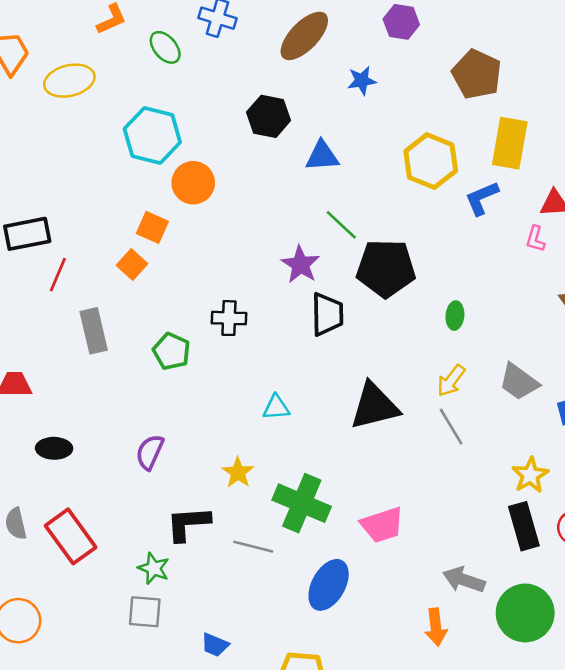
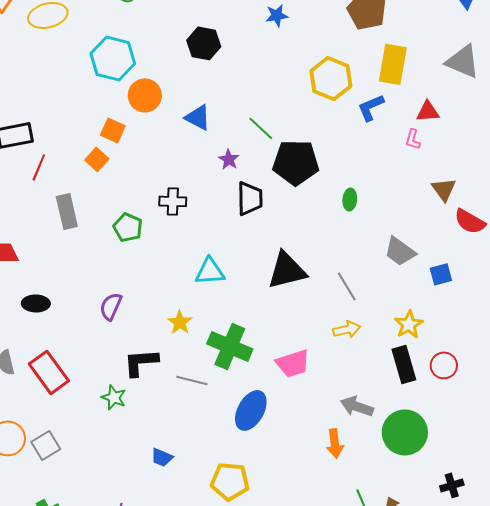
blue triangle: (322, 156) -> (198, 117), moved, turned 32
purple star: (300, 264) -> (229, 159), size x0.7
yellow arrow: (451, 381) -> (347, 329), moved, turned -140
cyan triangle: (276, 407) -> (210, 271), size x1.4
gray square: (145, 612) -> (46, 445), moved, turned -36

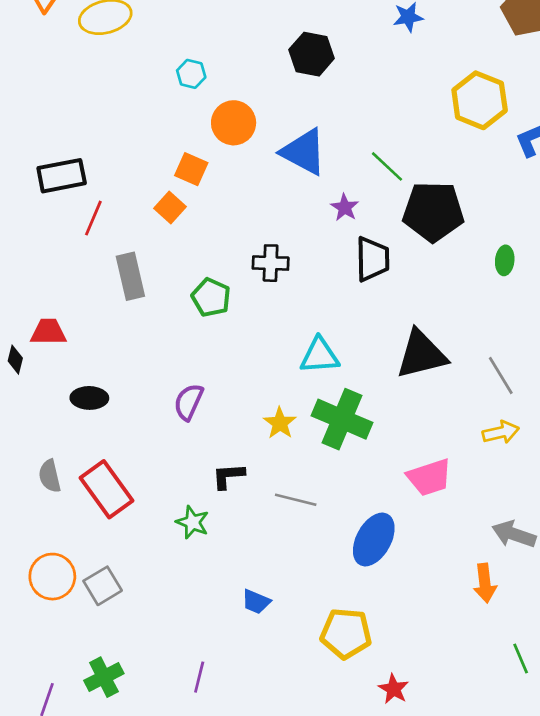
cyan hexagon: (113, 58) -> (191, 74), size x0.5
blue triangle: (198, 117) -> (304, 152), size x1.4
green cross: (230, 346) -> (342, 419), moved
black L-shape: (141, 362) -> (228, 476), size x0.7

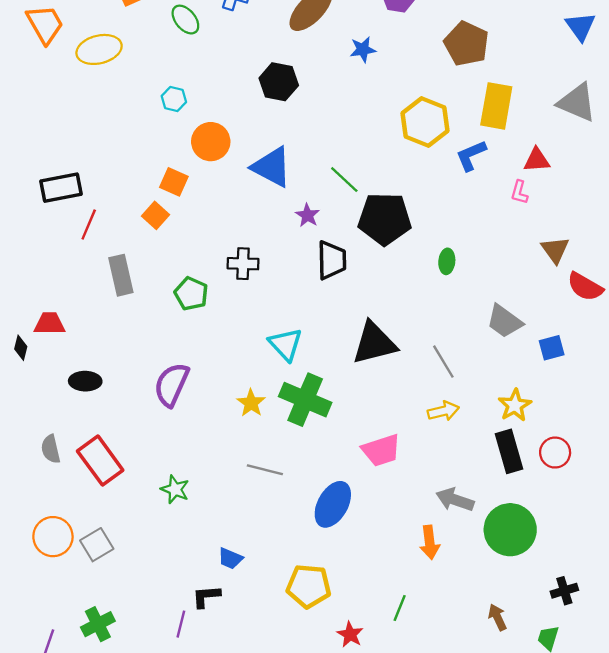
cyan triangle: (320, 356) -> (286, 344), turned 51
purple semicircle: (189, 402) -> (172, 385), size x1.4
black L-shape: (228, 476) -> (206, 596), moved
green line: (521, 659) -> (400, 608), moved, turned 45

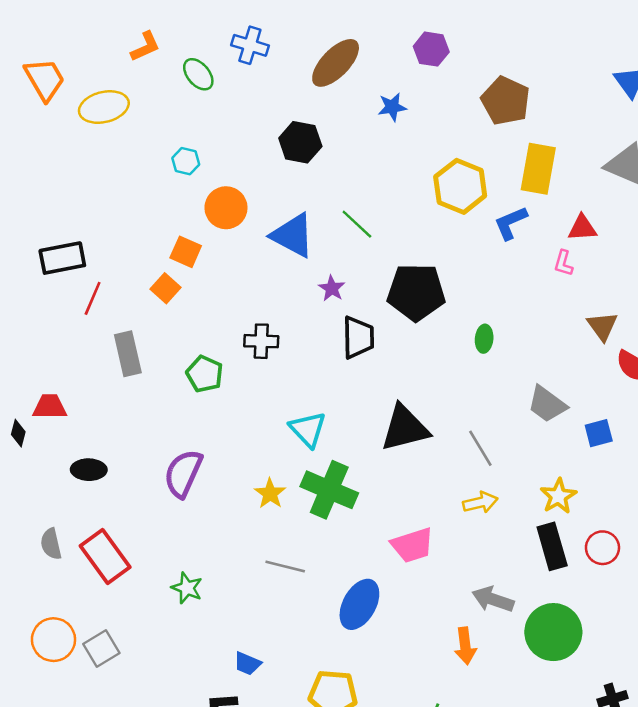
green line: (344, 180) -> (357, 224), moved

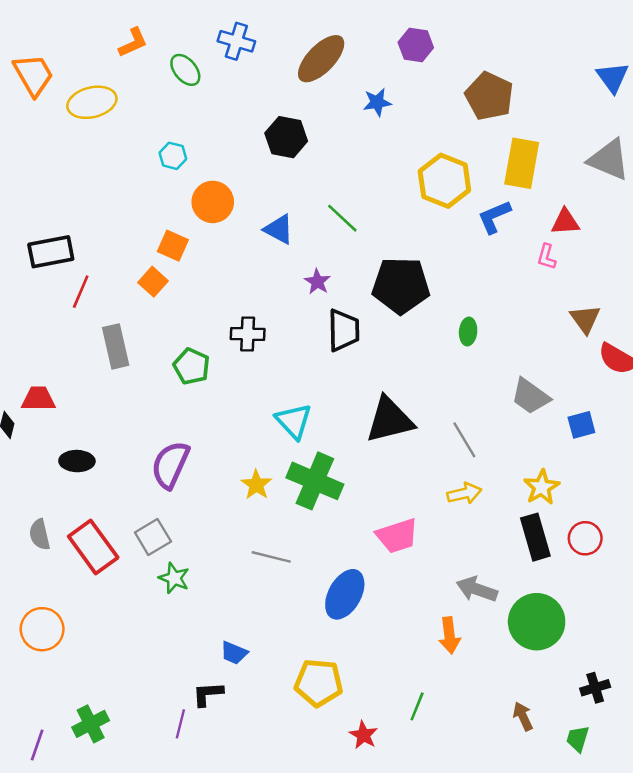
blue triangle: (293, 235) -> (279, 229), size x0.7
gray square: (101, 648) -> (153, 537), moved

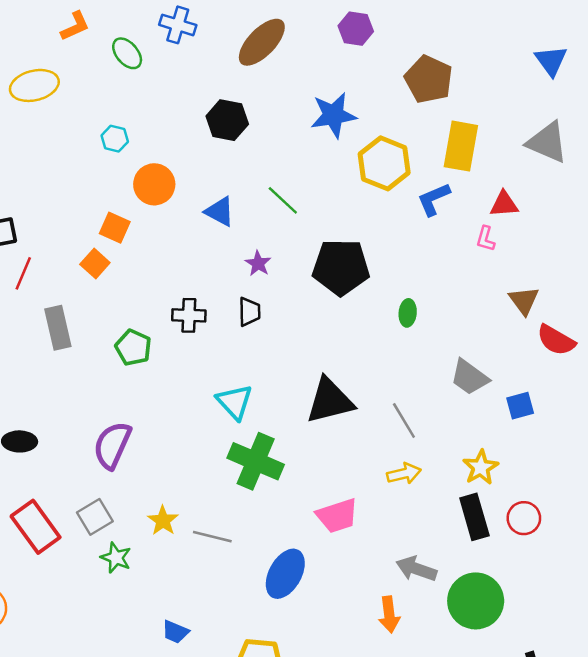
blue star: (377, 102) -> (333, 115), moved, size x1.6
black trapezoid: (344, 330) -> (249, 312), moved, size x0.7
yellow star: (256, 485) -> (163, 521), moved

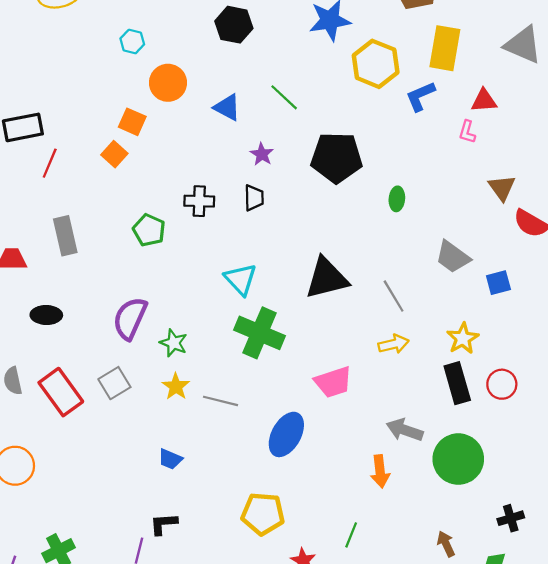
gray rectangle: (58, 328) -> (65, 236), moved
green star: (116, 558) -> (174, 343), moved
blue trapezoid: (175, 632) -> (170, 459), moved

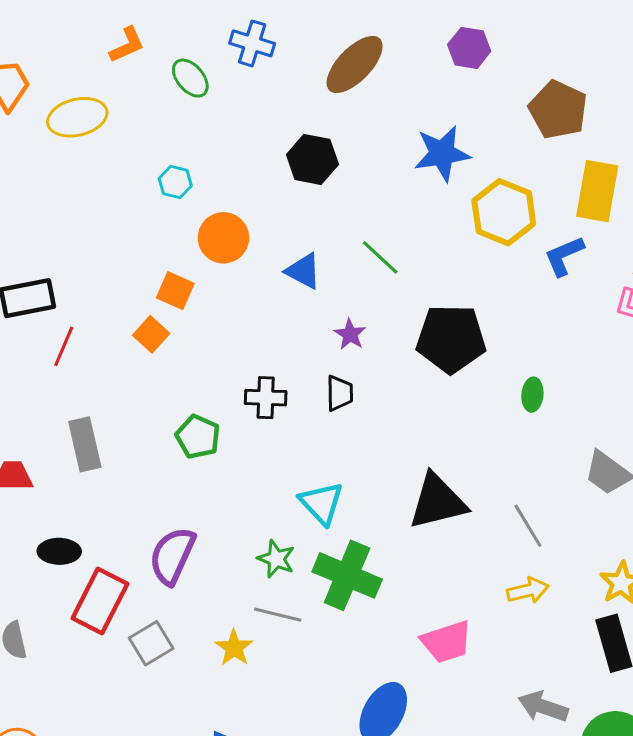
green star: (174, 343) -> (276, 559), moved
red rectangle: (61, 392) -> (100, 601), moved, turned 63
gray line: (220, 401) -> (278, 615), moved

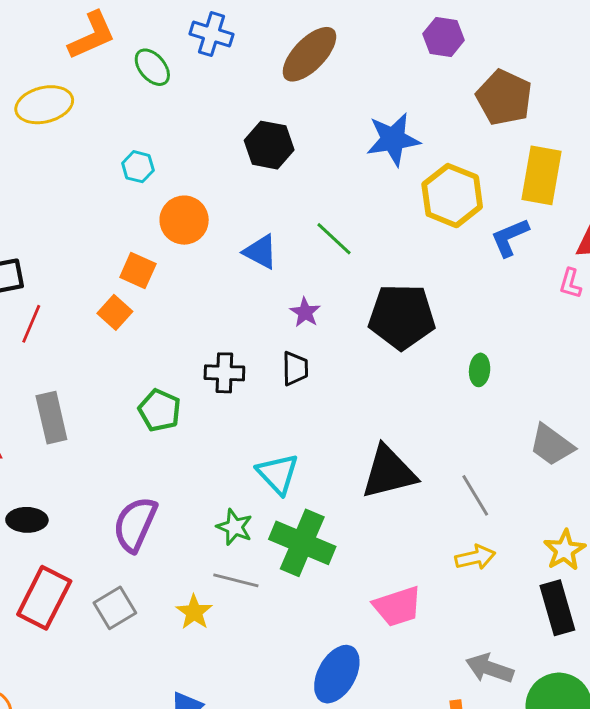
orange L-shape: (127, 45) -> (92, 36), size x1.4
purple hexagon: (469, 48) -> (444, 37), moved
red rectangle: (100, 601) -> (44, 598), moved

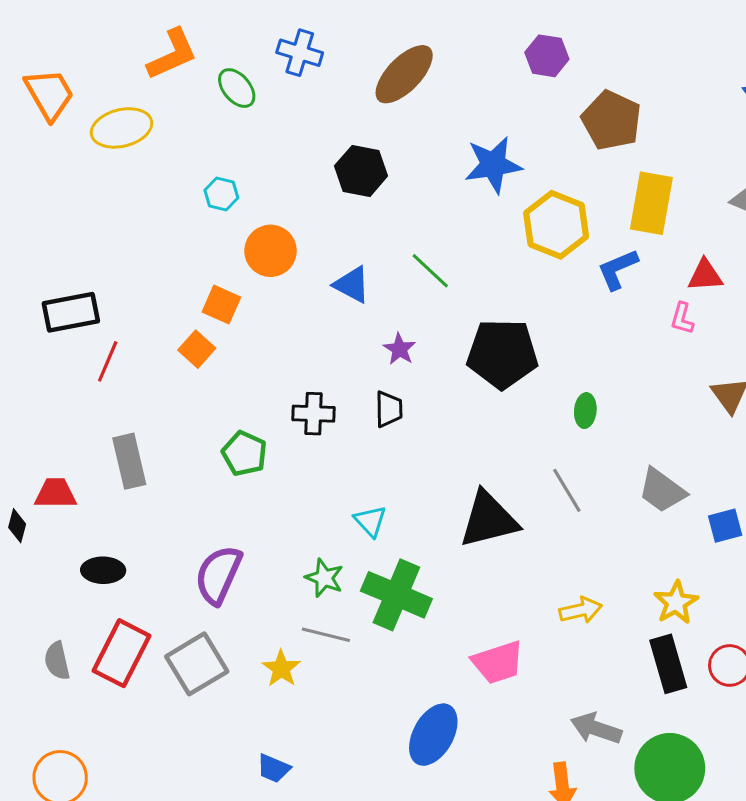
cyan triangle: (278, 474) -> (370, 521), size x0.7
gray line: (475, 495) -> (567, 490), moved
gray square: (115, 608) -> (197, 664), size x1.4

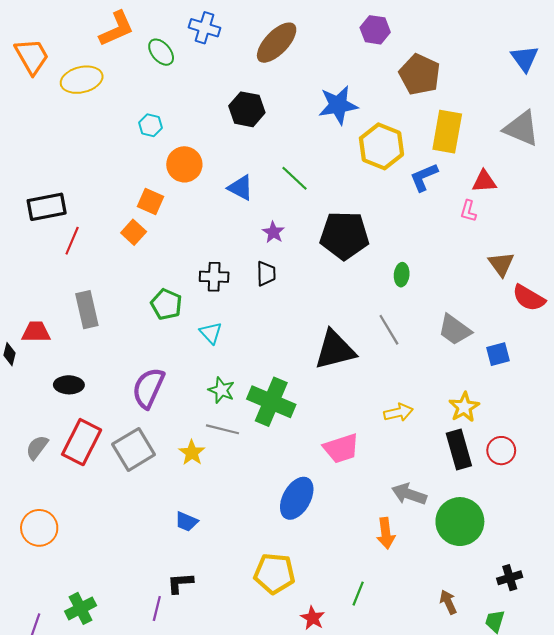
cyan triangle: (370, 521) -> (211, 333), moved
gray semicircle: (57, 661) -> (37, 447), turned 50

